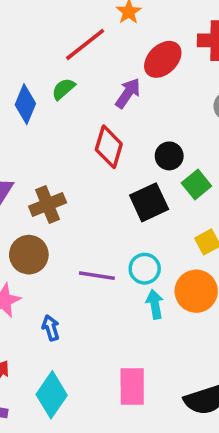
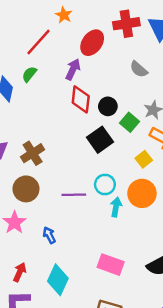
red diamond: (109, 147) -> (81, 99), moved
cyan arrow: (155, 304) -> (116, 207), turned 30
pink rectangle: (132, 387) -> (111, 265), turned -60

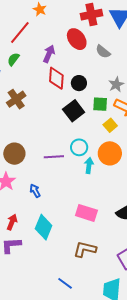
red ellipse: (92, 43) -> (77, 39), moved, turned -70
green square: (129, 122) -> (100, 104), moved, turned -35
brown cross: (33, 153) -> (16, 99), moved

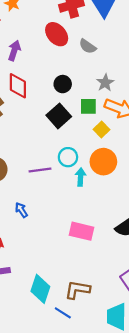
purple arrow: (49, 54) -> (14, 51), moved
red diamond: (56, 78) -> (18, 86), moved
cyan diamond: (44, 227) -> (40, 289), moved
brown L-shape: (85, 249) -> (77, 290), moved

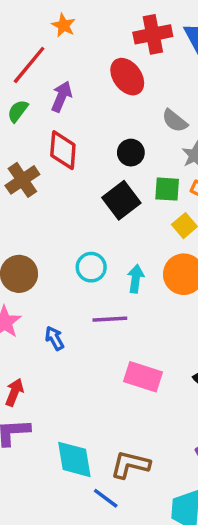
gray semicircle: (88, 46) -> (175, 121), moved
cyan circle: (68, 157) -> (91, 267), moved
purple line: (40, 170) -> (110, 319), moved
cyan arrow: (81, 177) -> (136, 279), moved
cyan diamond: (40, 289) -> (74, 459), turned -32

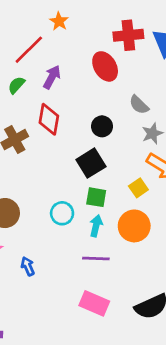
green square: (167, 189) -> (96, 197), moved
purple line: (110, 319) -> (96, 258), moved

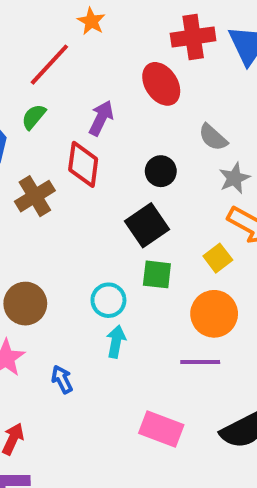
purple arrow: (52, 77) -> (101, 118), moved
cyan arrow: (96, 226) -> (116, 342), moved
purple line: (96, 258) -> (200, 362), moved

